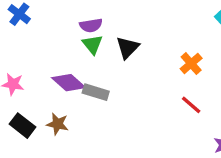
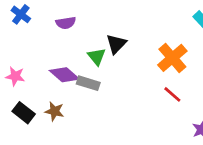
purple semicircle: (91, 25) -> (66, 23), moved
green triangle: (92, 44) -> (97, 57), moved
orange cross: (191, 64) -> (172, 58), size x1.5

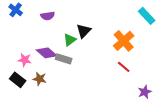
green triangle: (97, 57) -> (70, 40), turned 32
pink star: (15, 76) -> (25, 60), moved

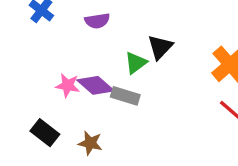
pink star: (25, 60) -> (68, 85), moved
brown star: (40, 79) -> (90, 143), moved

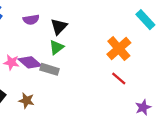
black triangle: (160, 47) -> (59, 27), moved

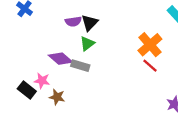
purple semicircle: (31, 20) -> (73, 21), moved
pink star: (11, 62) -> (42, 81), moved
red line: (119, 79) -> (150, 66), moved

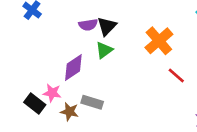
orange cross: (150, 45) -> (159, 41), moved
purple diamond: (61, 59) -> (73, 67), turned -75
gray rectangle: (80, 66) -> (92, 102), moved

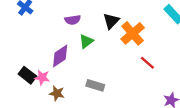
black triangle: (107, 26) -> (111, 21), moved
gray rectangle: (92, 102) -> (95, 85), moved
black rectangle: (35, 104) -> (27, 75), moved

